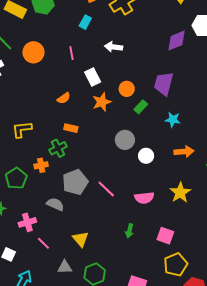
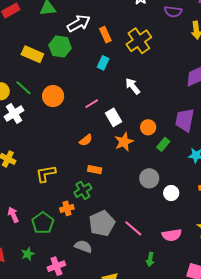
white arrow: (113, 47) -> (133, 86), turned 48
pink line: (71, 53) -> (92, 104), moved, turned 72
green arrow: (129, 231) -> (150, 259), moved

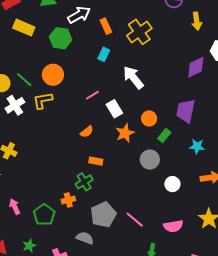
yellow rectangle: (32, 54) -> (24, 28), moved
white arrow: (133, 86) -> (133, 77), size x1.4
orange circle: (53, 96) -> (53, 75), moved
yellow L-shape: (46, 174) -> (43, 100), moved
gray circle: (149, 178) -> (150, 160), moved

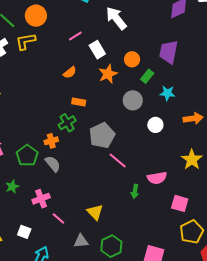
cyan star: (197, 146) -> (167, 93), moved
gray pentagon: (103, 215) -> (102, 135), moved
pink semicircle: (173, 226) -> (157, 178), moved
gray semicircle: (85, 238) -> (53, 164), moved, turned 30

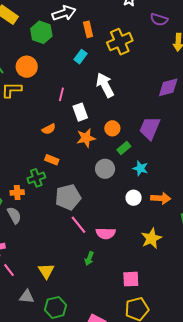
pink line: (75, 36) -> (61, 94), turned -56
white circle: (155, 125) -> (134, 198), moved
pink semicircle: (157, 178) -> (106, 233), moved
pink square: (180, 203) -> (131, 279), turned -30

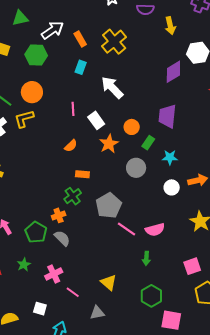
green hexagon: (56, 307) -> (151, 296), moved

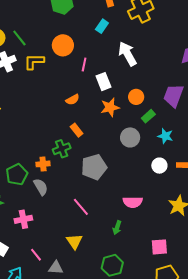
orange circle: (32, 92) -> (63, 45), moved
orange rectangle: (82, 174) -> (77, 130), turned 32
pink line: (127, 229) -> (81, 207), moved
pink line: (73, 292) -> (36, 255), moved

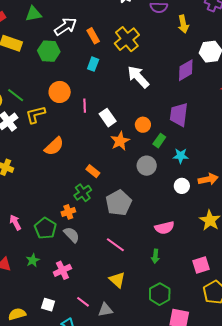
white arrow: (127, 54) -> (138, 77), moved
orange semicircle: (73, 100) -> (54, 146), moved, size x1.5

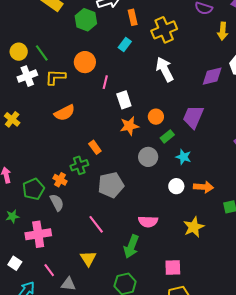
orange cross: (68, 212) -> (60, 180), turned 32
green arrow: (155, 256) -> (131, 246), size x1.6
pink cross: (62, 270) -> (38, 234), size x1.4

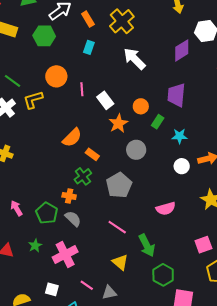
orange semicircle: (65, 113) -> (72, 138), moved
gray circle: (148, 157) -> (136, 150), moved
green arrow: (131, 246) -> (147, 245), moved, turned -30

